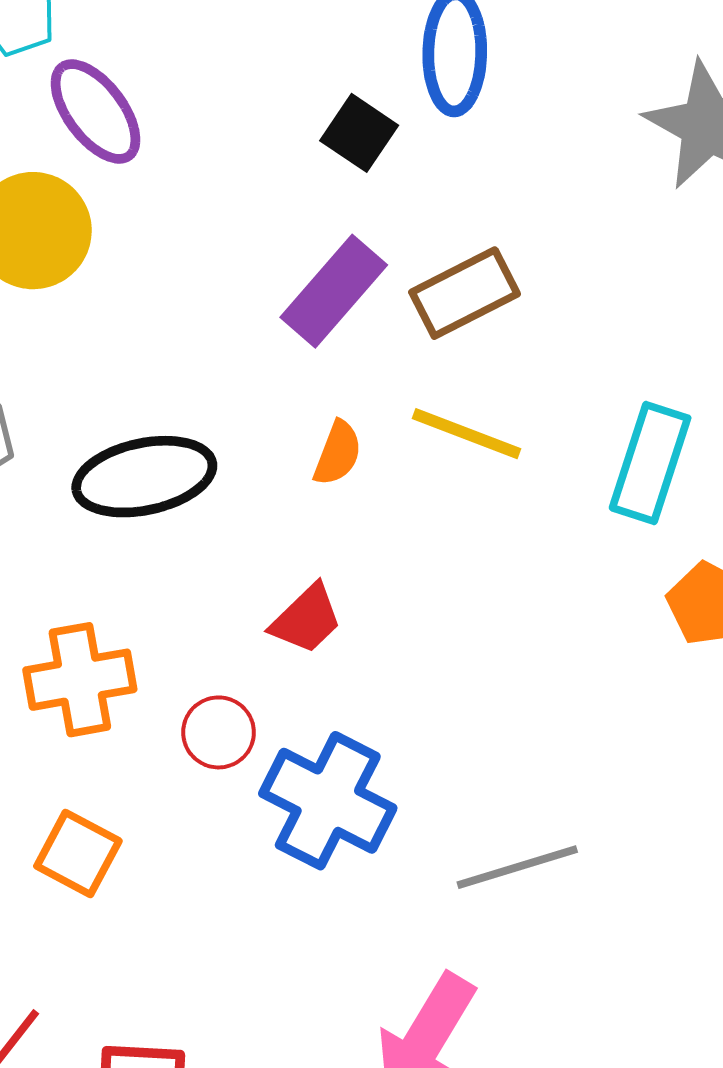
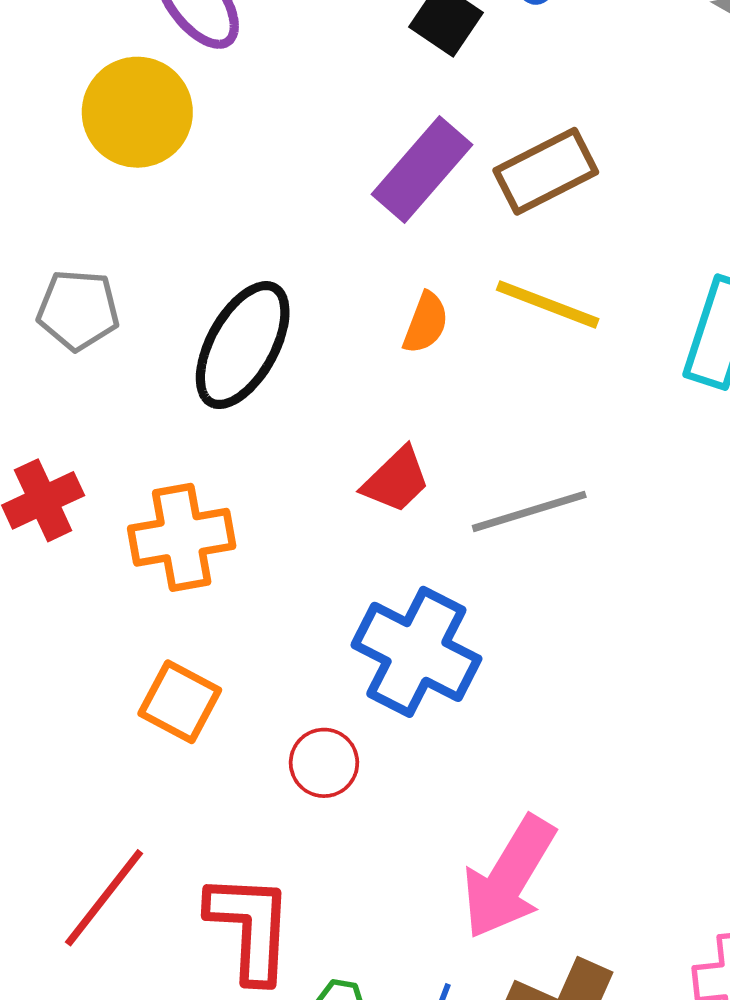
black ellipse: (144, 477) -> (243, 345), turned -49
red circle: (219, 732) -> (324, 763), moved
gray line: (517, 867) -> (529, 511), moved

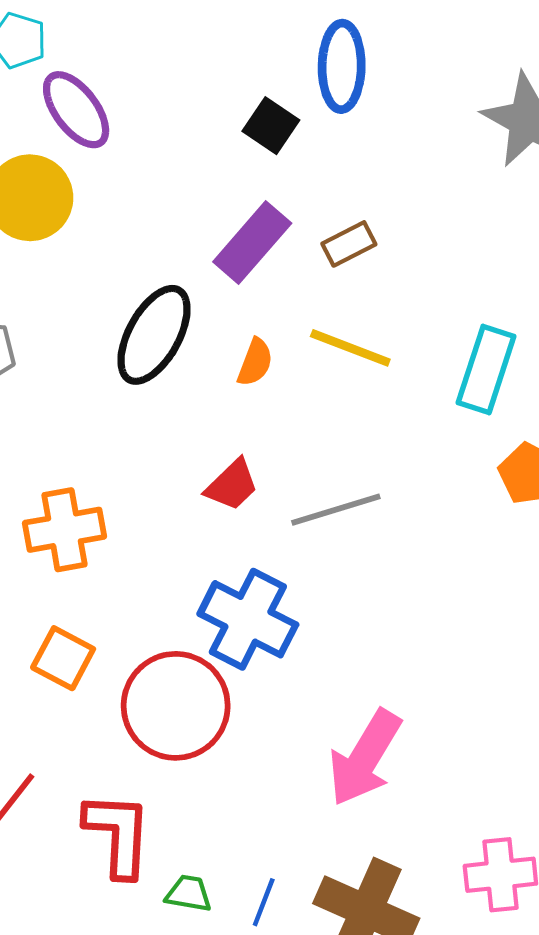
brown rectangle: (546, 171) -> (349, 244), size x0.7
black ellipse: (243, 345) -> (154, 335), moved
red circle: (324, 763) -> (176, 706), size x2.0
pink arrow: (509, 877) -> (365, 758), moved

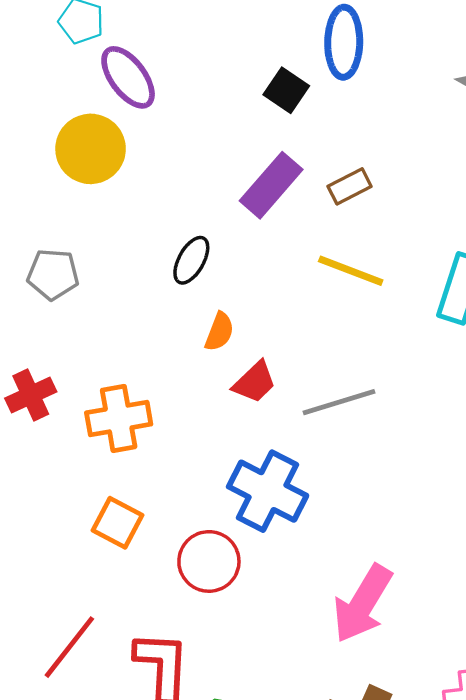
black ellipse: (154, 335) -> (191, 260), size x0.6
orange semicircle: (255, 362) -> (219, 332), moved
red circle: (176, 706) -> (209, 561), size x0.7

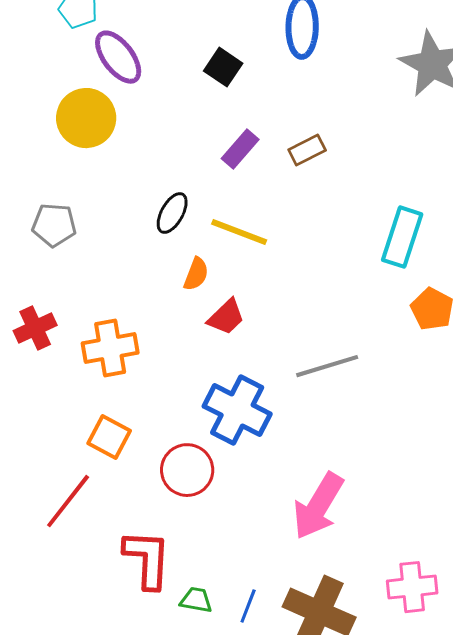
black square: (286, 90) -> (223, 67), moved
purple rectangle: (271, 185) -> (240, 149), size x0.7
yellow line: (351, 271) -> (239, 232), moved
gray line: (339, 402) -> (327, 366), moved
red line: (69, 647) -> (68, 501), moved

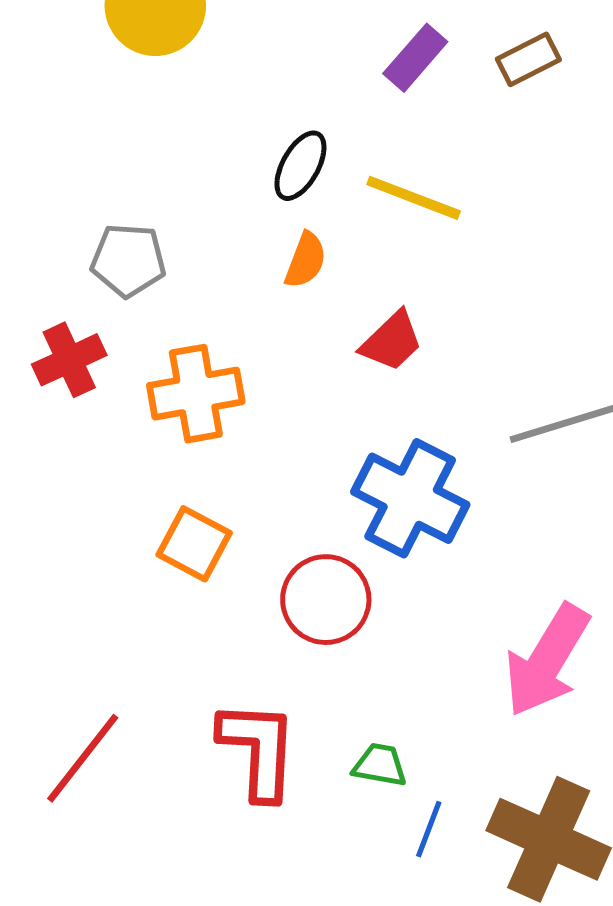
gray pentagon: (54, 225) -> (128, 260), moved
orange semicircle: (196, 274) -> (306, 260), moved
red line: (68, 501) -> (83, 758), moved
green trapezoid: (196, 600) -> (380, 765), moved

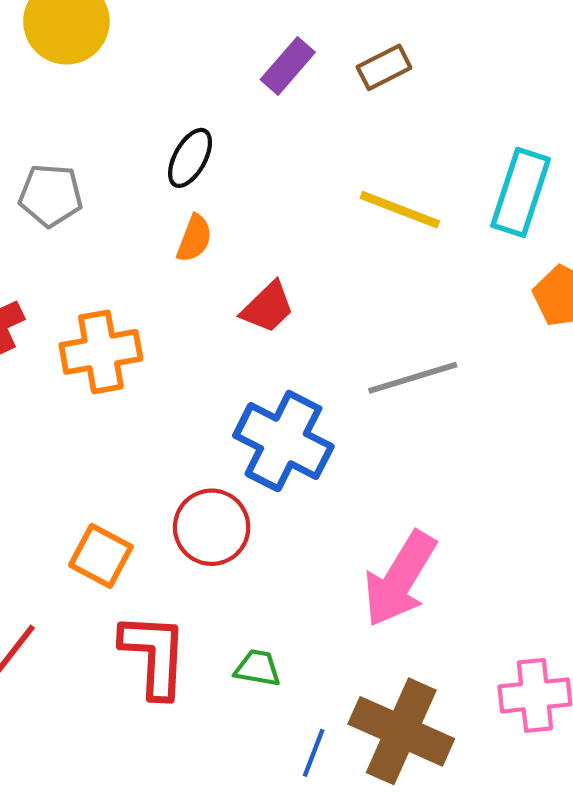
yellow line: (414, 198) -> (400, 210), moved
gray pentagon: (128, 260) -> (51, 195), moved
orange square: (194, 544) -> (101, 556), moved
blue line: (429, 829) -> (314, 753), moved

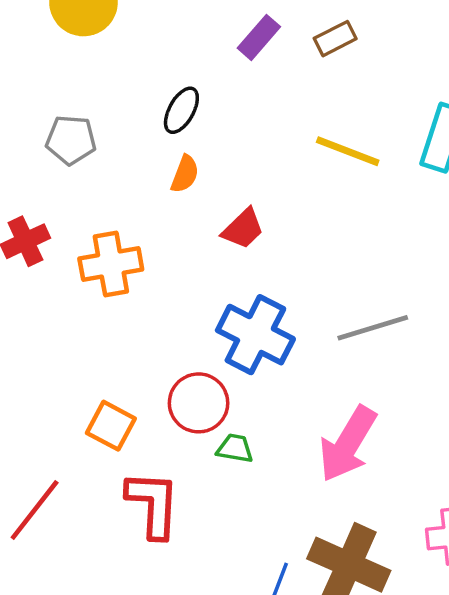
gray line: (413, 378) -> (373, 328), moved
green trapezoid: (258, 668) -> (235, 448), moved

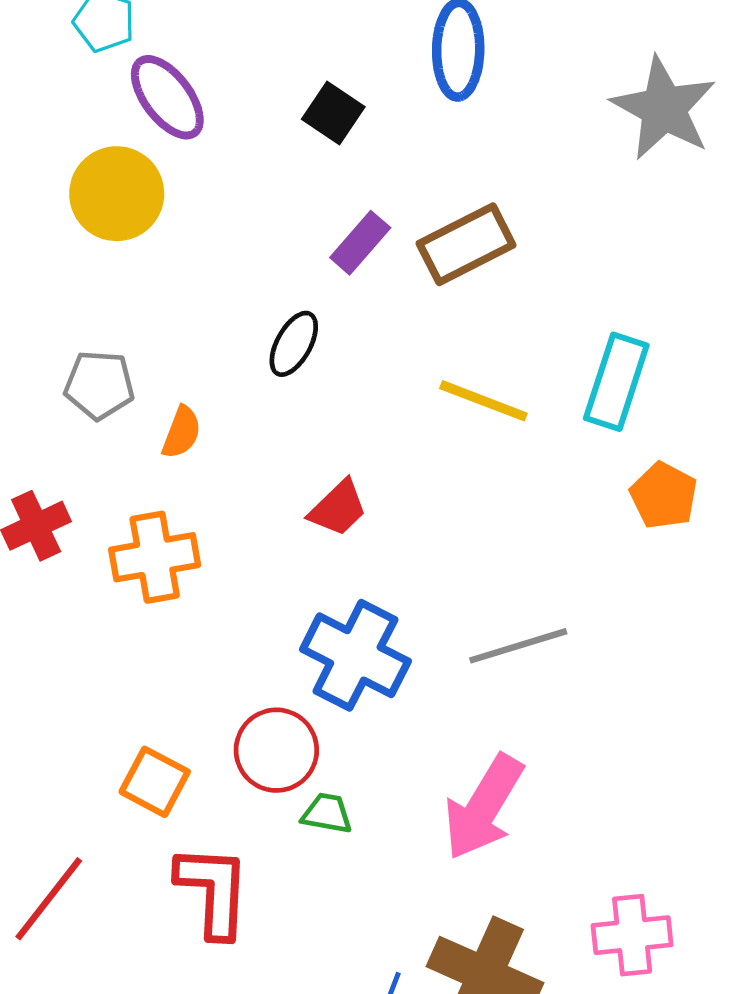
brown rectangle: (335, 39) -> (466, 244), size x1.6
black ellipse: (181, 110) -> (294, 344), moved
orange semicircle: (185, 174) -> (182, 432), moved

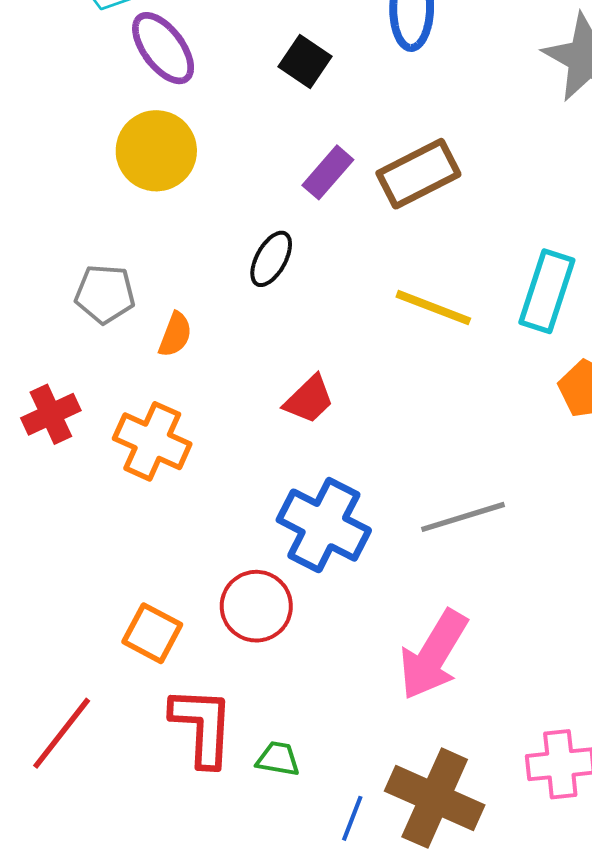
yellow circle: (117, 194) -> (156, 151), moved
orange cross: (155, 557) -> (152, 441), turned 34
green trapezoid: (327, 813) -> (278, 759), moved

